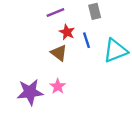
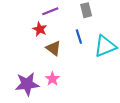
red star: (67, 32) -> (40, 29), moved

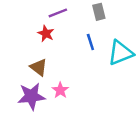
brown triangle: (53, 48) -> (39, 67), moved

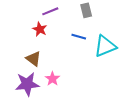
blue line: (90, 42) -> (79, 37), turned -56

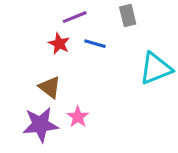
blue line: (79, 37) -> (95, 44), moved

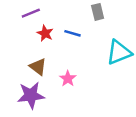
purple line: (75, 17) -> (31, 13), moved
pink star: (78, 117) -> (68, 79), moved

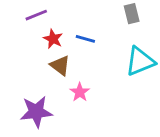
gray rectangle: (98, 12) -> (132, 14), moved
brown triangle: (38, 67) -> (60, 66), moved

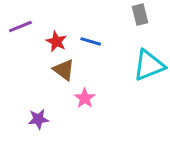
purple line: (36, 15) -> (20, 26), moved
purple star: (36, 112) -> (38, 119), size x0.6

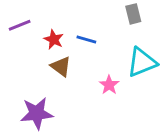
pink star: (85, 98) -> (109, 85), moved
purple star: (38, 119) -> (37, 113), size x1.6

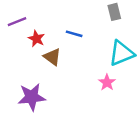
red star: (54, 39) -> (36, 39), moved
pink star: (109, 85) -> (107, 82), moved

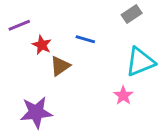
gray rectangle: (114, 12) -> (132, 14), turned 70
brown triangle: (52, 57) -> (60, 66), turned 48

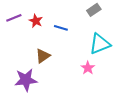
red star: (42, 45) -> (36, 21), moved
brown triangle: (60, 66) -> (43, 56), moved

